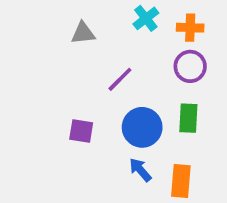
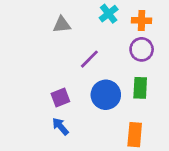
purple square: (81, 131) -> (60, 97), turned -30
blue arrow: (140, 170) -> (60, 126), moved

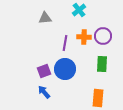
orange cross: (142, 21) -> (84, 37), moved
purple line: (89, 59) -> (65, 43), turned -35
blue circle: (106, 95) -> (65, 69), moved

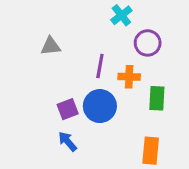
gray triangle: (45, 18) -> (51, 46), moved
purple circle: (103, 36) -> (148, 43), moved
orange cross: (84, 37) -> (129, 77), moved

